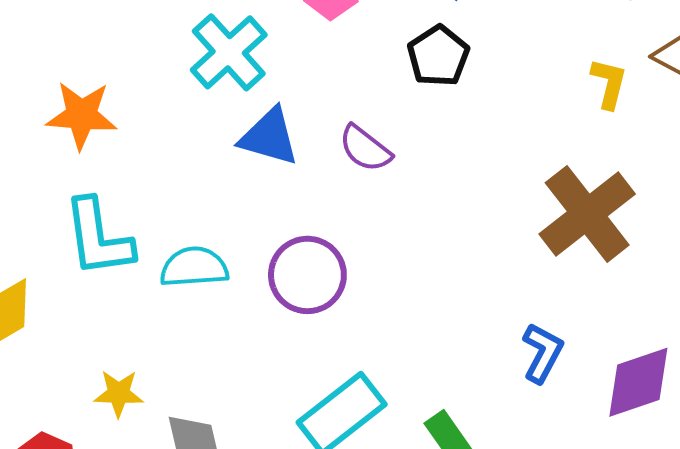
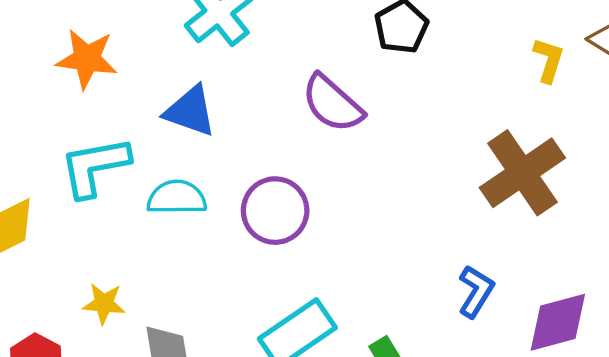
blue triangle: (269, 137) -> (190, 111), moved
purple semicircle: (365, 149) -> (332, 103), size x1.4
cyan L-shape: (98, 238) -> (95, 167), turned 84

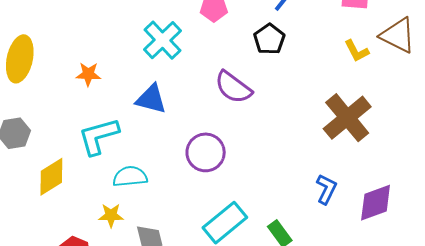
orange star: (87, 59) -> (88, 74), size x0.7
yellow L-shape: (549, 60) -> (357, 51), turned 140
cyan semicircle: (177, 198) -> (130, 177), moved

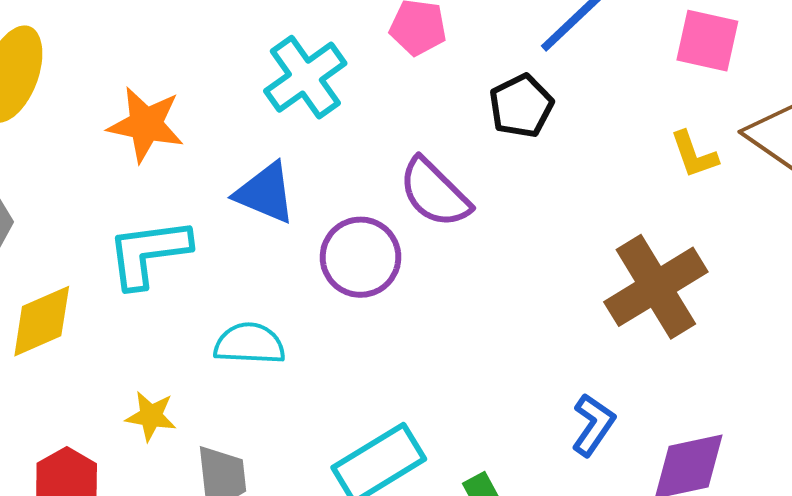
orange star: (88, 74) -> (146, 124), size x1.5
purple circle: (206, 152) -> (360, 257), moved
cyan semicircle: (130, 177) -> (249, 344), moved

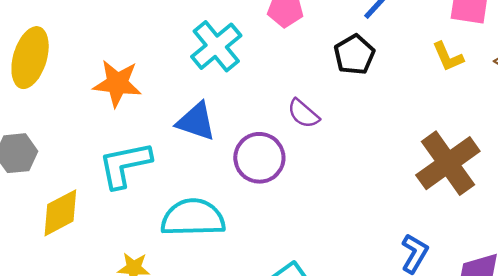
yellow L-shape: (694, 155) -> (448, 57), moved
purple semicircle: (435, 193) -> (303, 114), size x0.7
cyan semicircle: (249, 344) -> (193, 218), size x1.4

